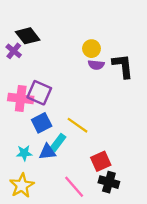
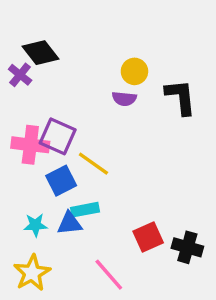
purple semicircle: (96, 65) -> (124, 99), moved
yellow line: (78, 125) -> (93, 164), moved
cyan rectangle: (58, 143) -> (85, 210), turned 42
black cross: (109, 182) -> (187, 247), moved

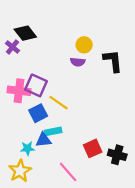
cyan star: (35, 225) -> (27, 148), moved

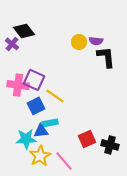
purple semicircle: (78, 62) -> (96, 41), moved
cyan star: (27, 148) -> (26, 139), size x1.5
yellow star: (20, 171) -> (40, 156), moved

